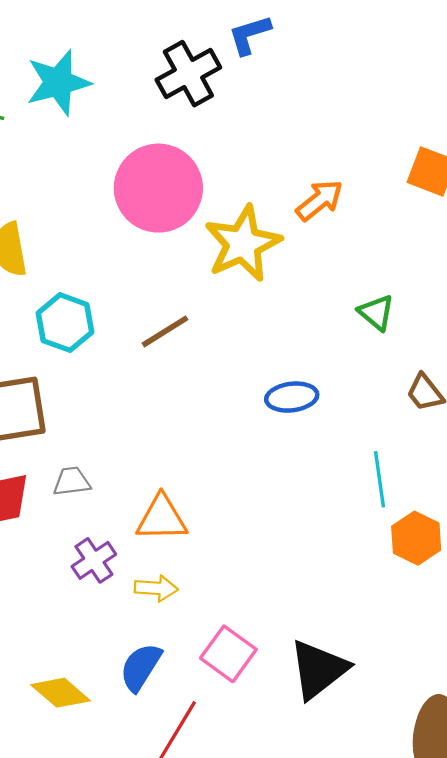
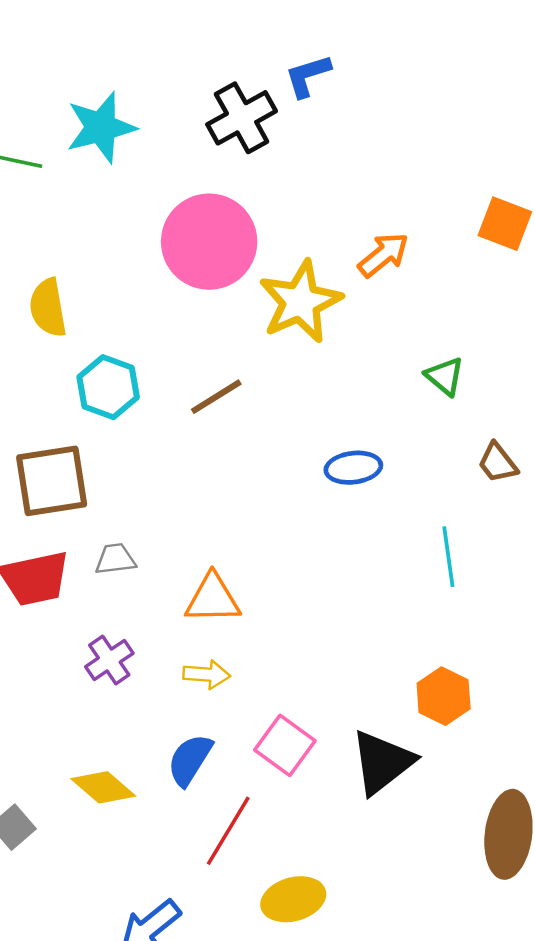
orange hexagon: (416, 538) -> (444, 696), moved
purple cross: (94, 560) -> (109, 660), moved

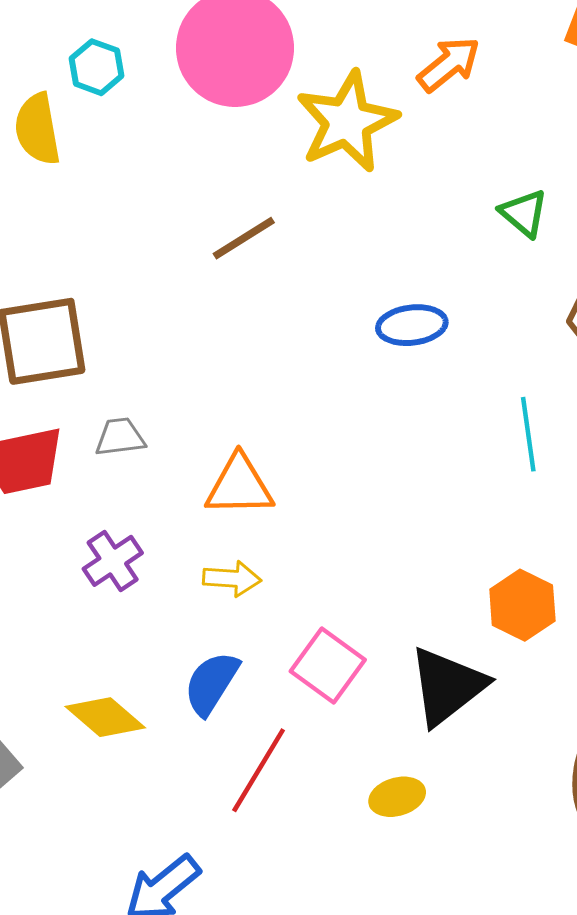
cyan hexagon: (108, 387) -> (96, 67), moved, size x0.7
yellow ellipse: (293, 899) -> (397, 797), moved, size x0.7

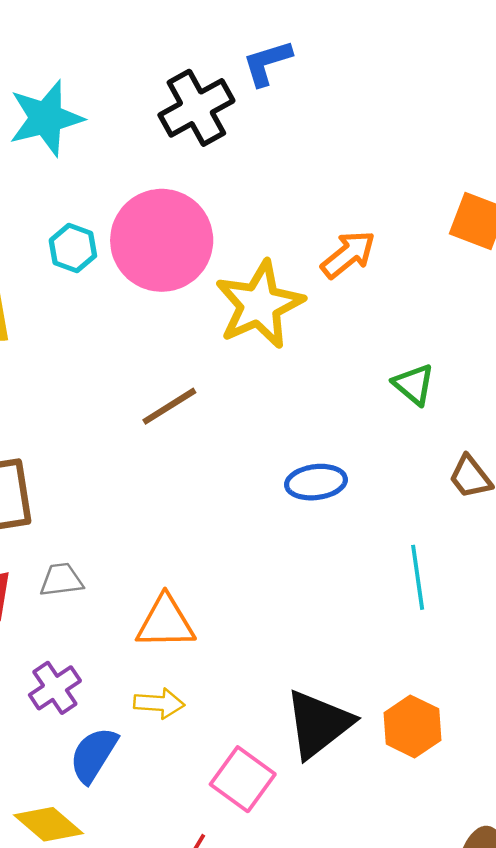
cyan hexagon: (96, 67) -> (73, 248), moved
blue semicircle: (211, 683) -> (94, 755), moved
black triangle: (447, 686) -> (319, 724), moved

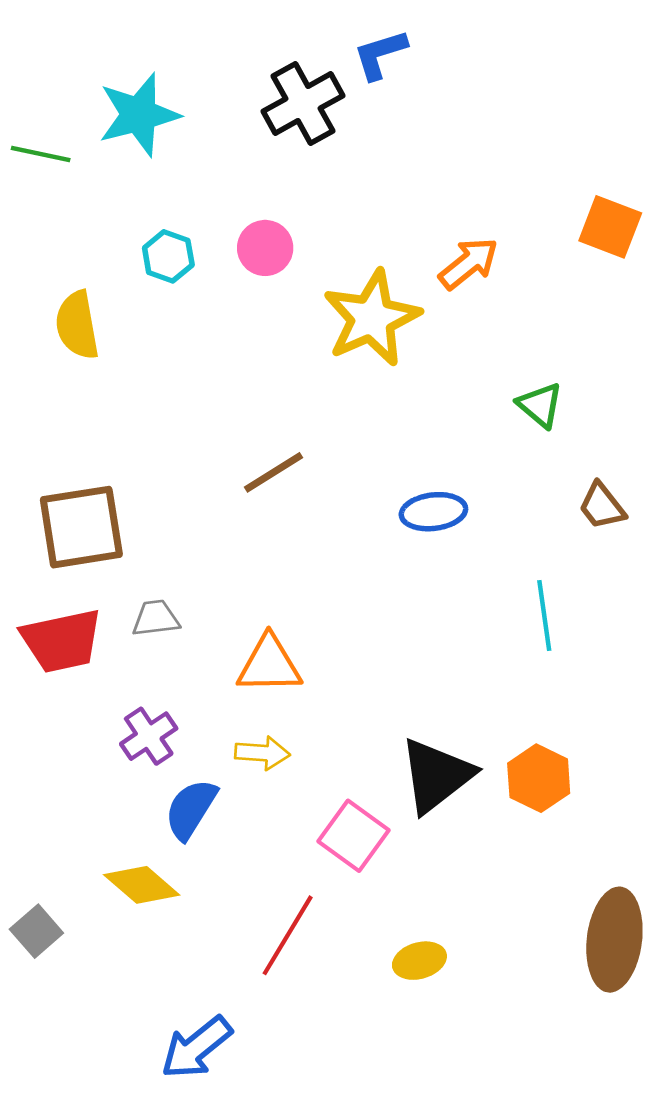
pink circle: (162, 240) -> (265, 248), size x0.5
brown line: (169, 406) -> (274, 472), moved

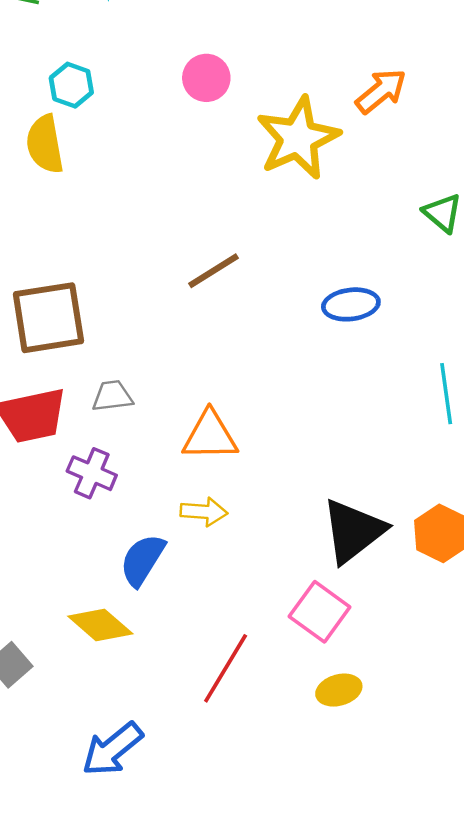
cyan hexagon: (168, 256) -> (71, 85), moved
purple cross: (149, 736) -> (92, 473), moved, turned -33
pink square: (354, 836) -> (320, 612), moved
blue arrow: (196, 1048) -> (112, 749), moved

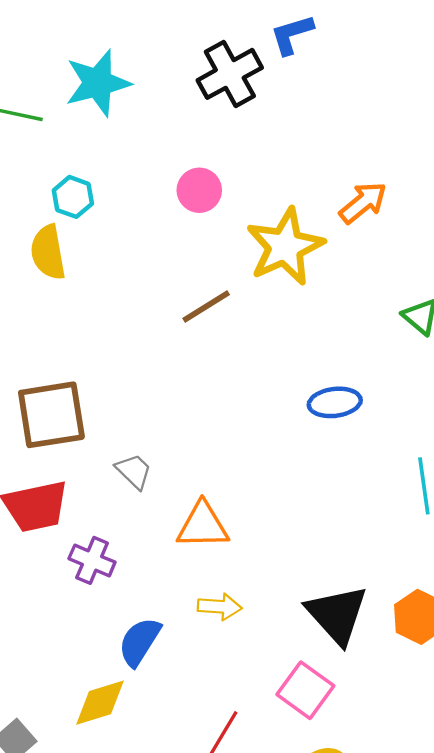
brown line: (214, 271) -> (206, 306), moved
gray trapezoid: (112, 396) -> (134, 471), moved, turned 51
yellow arrow: (204, 512) -> (220, 607), moved
black triangle: (353, 531) -> (337, 615), turned -34
yellow diamond: (100, 625) -> (100, 703), turned -58

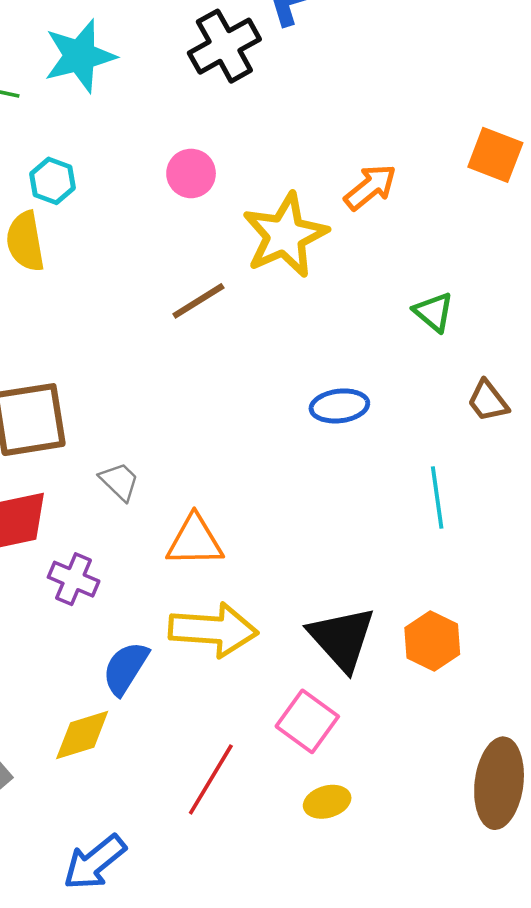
yellow arrow: (220, 607) -> (213, 630), size x1.8

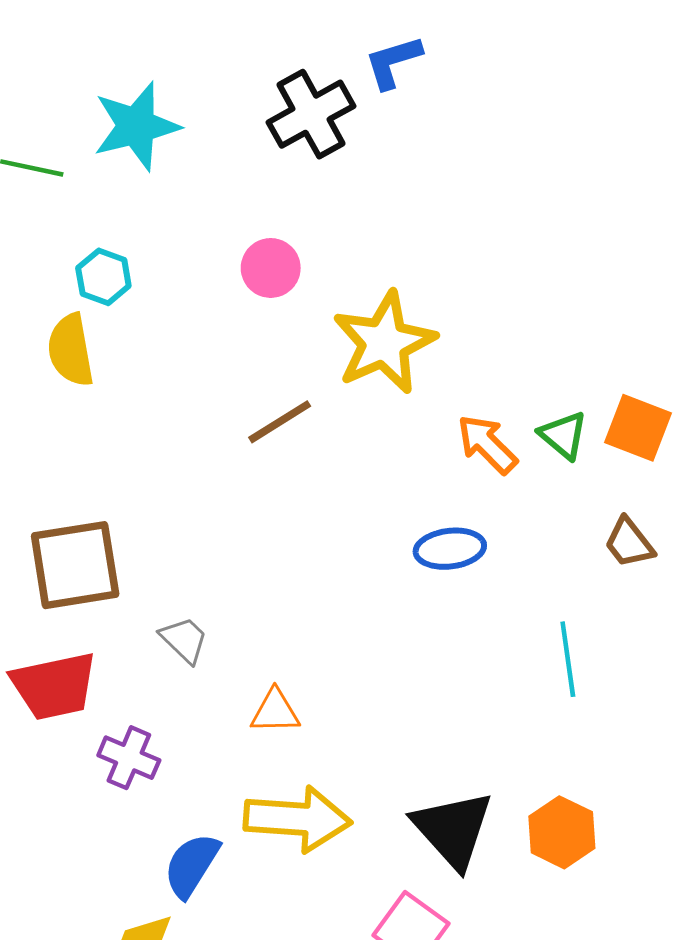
orange square: (495, 155) -> (638, 428), moved
orange arrow: (370, 187) -> (487, 444), moved, turned -96
orange triangle: (195, 541) -> (275, 711), size x0.7

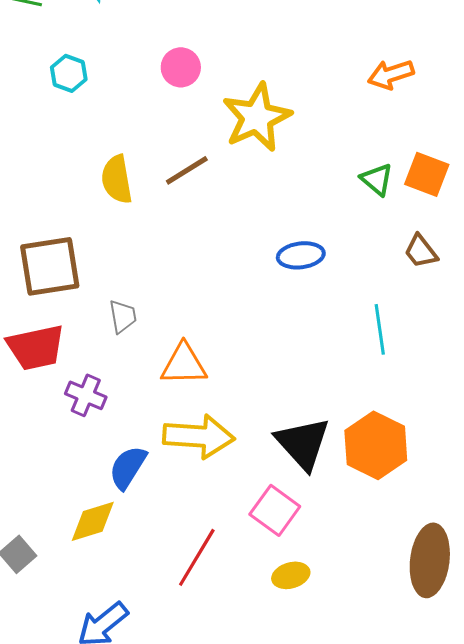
yellow semicircle: (71, 350) -> (117, 179), moved
orange arrow: (487, 444) -> (391, 74), moved, turned -63
gray trapezoid: (184, 640) -> (123, 316), turned 36
orange triangle: (275, 711) -> (184, 364), size x1.4
orange hexagon: (562, 832) -> (376, 445), size x1.4

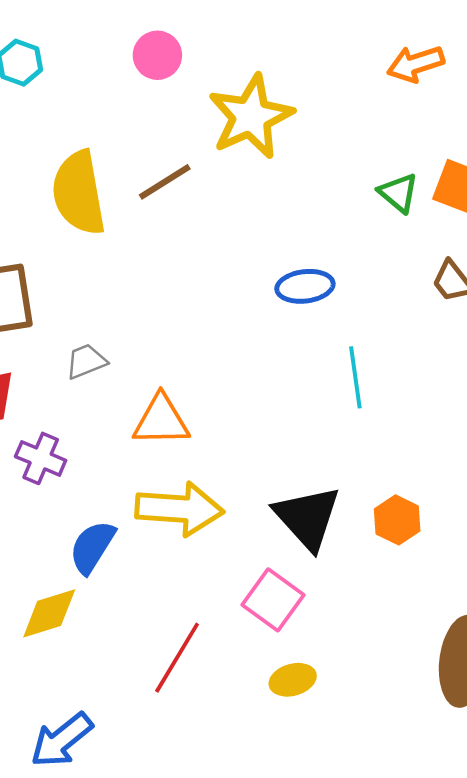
yellow semicircle: (117, 179) -> (79, 193), size x1.4
gray trapezoid: (123, 316) -> (86, 361), turned -102
cyan line: (380, 329) -> (355, 377), moved
orange hexagon: (376, 445) -> (397, 520), size x0.6

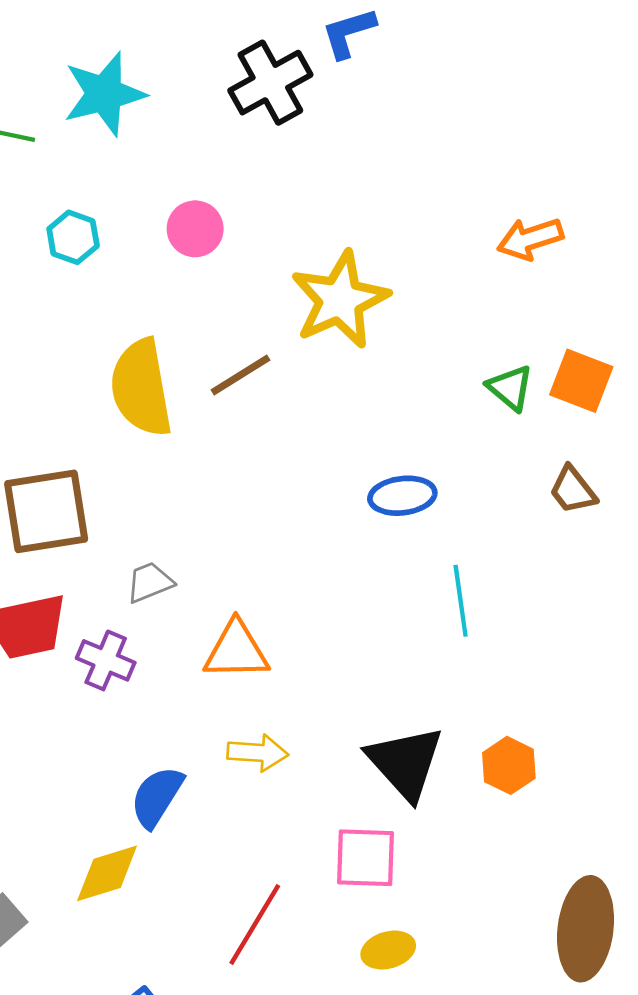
pink circle: (157, 55) -> (195, 229), moved
purple cross: (41, 458) -> (106, 660), moved
yellow arrow: (180, 509) -> (258, 753), size x0.6
pink square: (273, 600) -> (365, 858), turned -34

